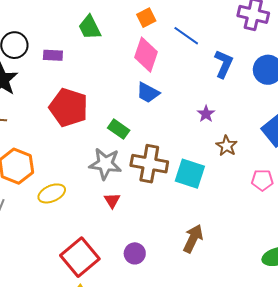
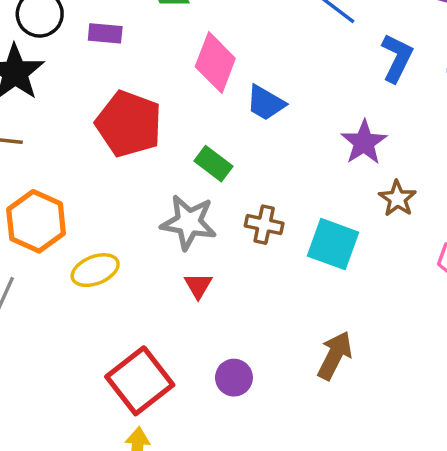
pink diamond: (146, 55) -> (215, 62), moved
purple star: (206, 114) -> (364, 142), size x1.5
brown cross: (149, 164) -> (264, 225), size x0.6

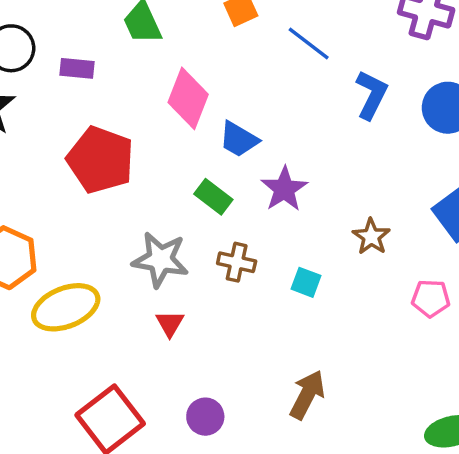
purple star: (364, 142) -> (284, 189), moved
green rectangle: (213, 164) -> (213, 197), moved
cyan square: (333, 244) -> (306, 282), size x0.6
yellow ellipse: (95, 270) -> (66, 307), size x1.4

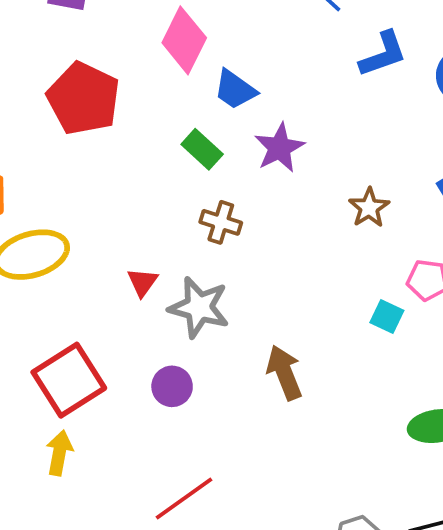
blue L-shape: (372, 95) -> (383, 54), turned 39
gray star: (160, 260) -> (199, 307), moved
cyan square: (306, 282) -> (387, 317), moved
brown arrow: (307, 395) -> (284, 373), turned -54

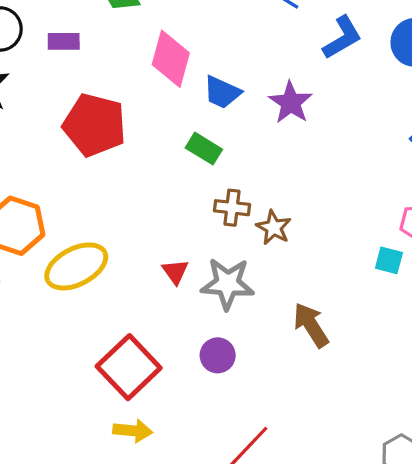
purple star: (279, 148) -> (291, 103), moved
brown star: (369, 208) -> (274, 228), moved
yellow arrow: (59, 453) -> (133, 431), turned 96

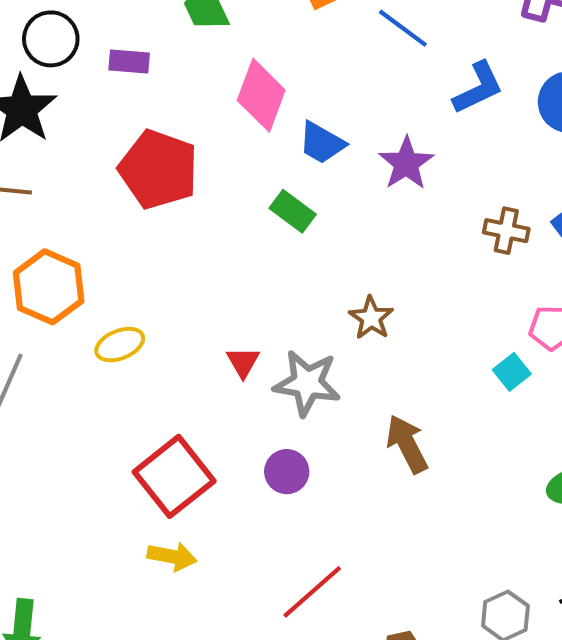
brown cross: (232, 208) -> (506, 231), moved
cyan square: (389, 260) -> (512, 372), turned 32
yellow ellipse: (76, 266) -> (120, 345), size x0.6

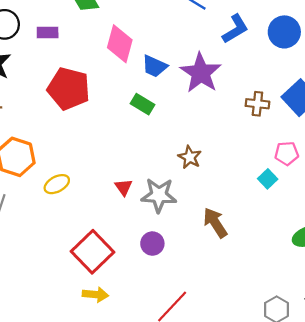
purple star: (406, 163) -> (201, 73), size x1.4

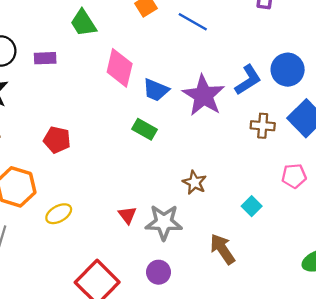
blue L-shape: (235, 29) -> (248, 80), moved
blue circle: (284, 32) -> (288, 70), moved
red pentagon: (69, 89) -> (57, 140), moved, size x0.6
cyan square: (268, 179) -> (252, 206), moved

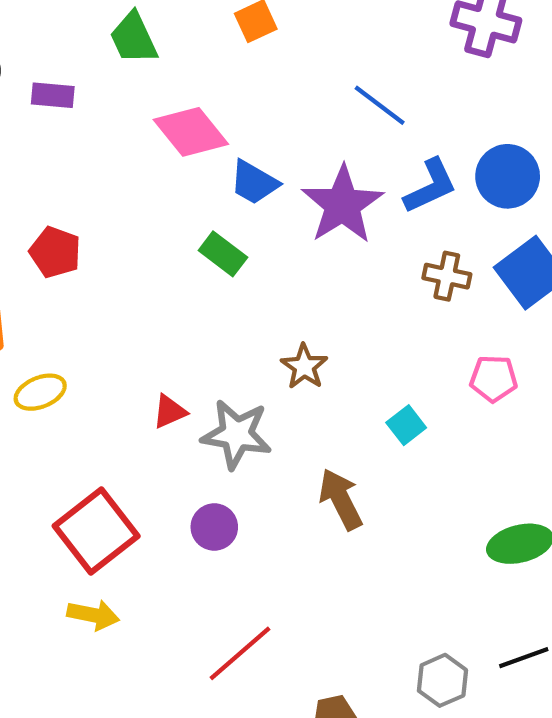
blue line: (193, 22) -> (380, 105), moved
pink diamond: (120, 68) -> (191, 132), turned -60
red triangle: (127, 215) -> (169, 412), turned 36

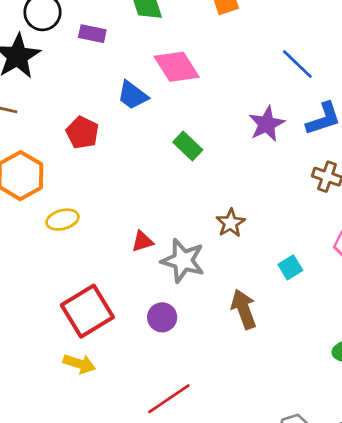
blue trapezoid: (254, 182) -> (133, 95), moved
purple star: (343, 205) -> (267, 124), size x0.7

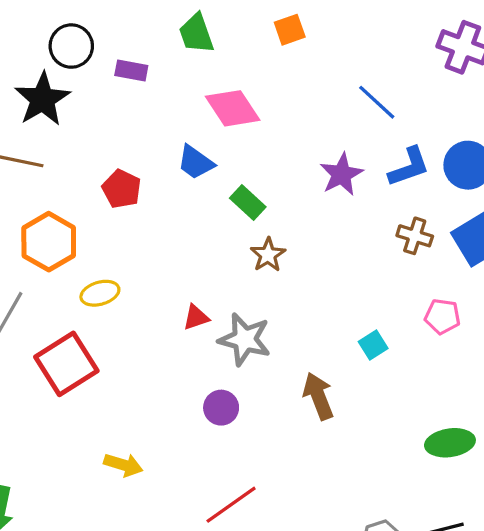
blue trapezoid: (133, 95) -> (196, 162), moved
brown star: (231, 223) -> (268, 255), moved
red square: (87, 311) -> (66, 364), moved

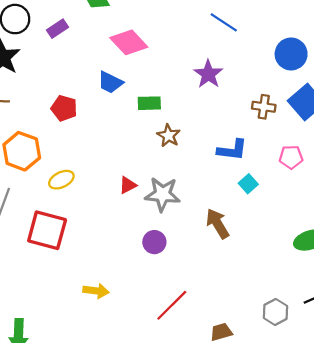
purple rectangle: (131, 71) -> (57, 29), turned -35
blue L-shape: (409, 167) -> (232, 150), moved, turned 36
green rectangle: (248, 203) -> (149, 103), turned -35
red square: (66, 364) -> (47, 230), turned -33

